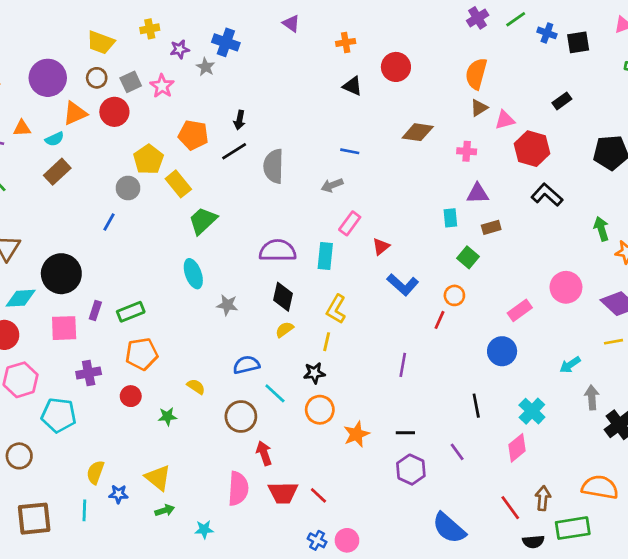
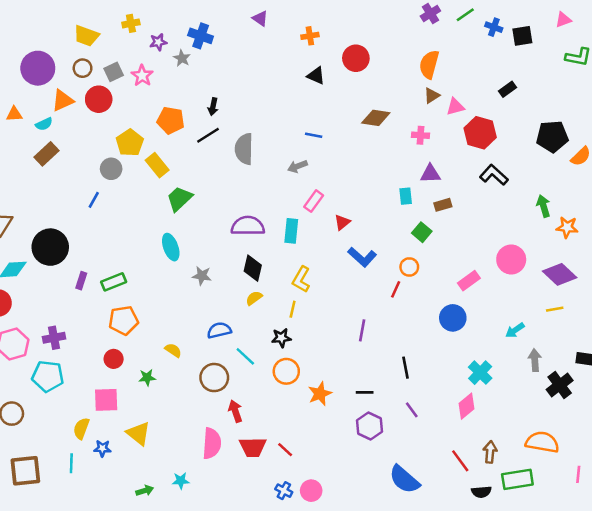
pink square: (64, 328) -> (106, 400), moved
purple cross: (89, 373) -> (54, 338), moved
black line: (476, 406) -> (406, 368), moved
green arrow: (165, 510) -> (145, 491), moved

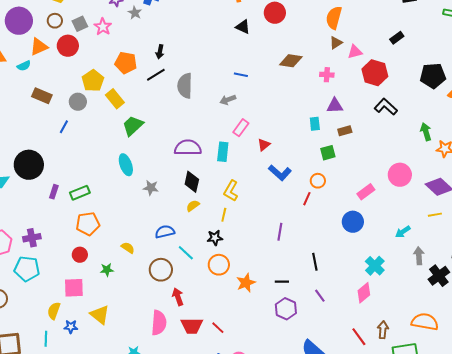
brown rectangle: (46, 154) -> (42, 96), moved, turned 66
green square: (422, 232) -> (328, 153), turned 35

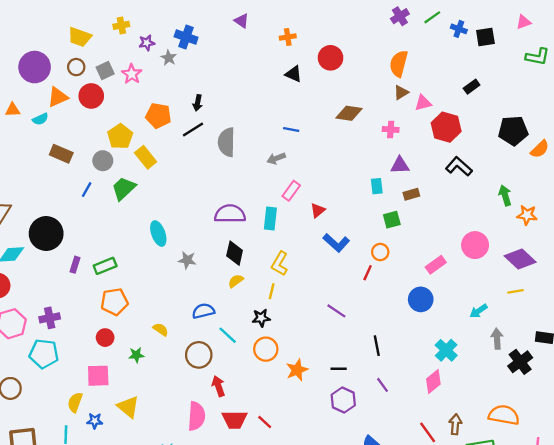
green trapezoid: (133, 126) -> (124, 188), moved
purple line: (280, 232) -> (336, 311), turned -66

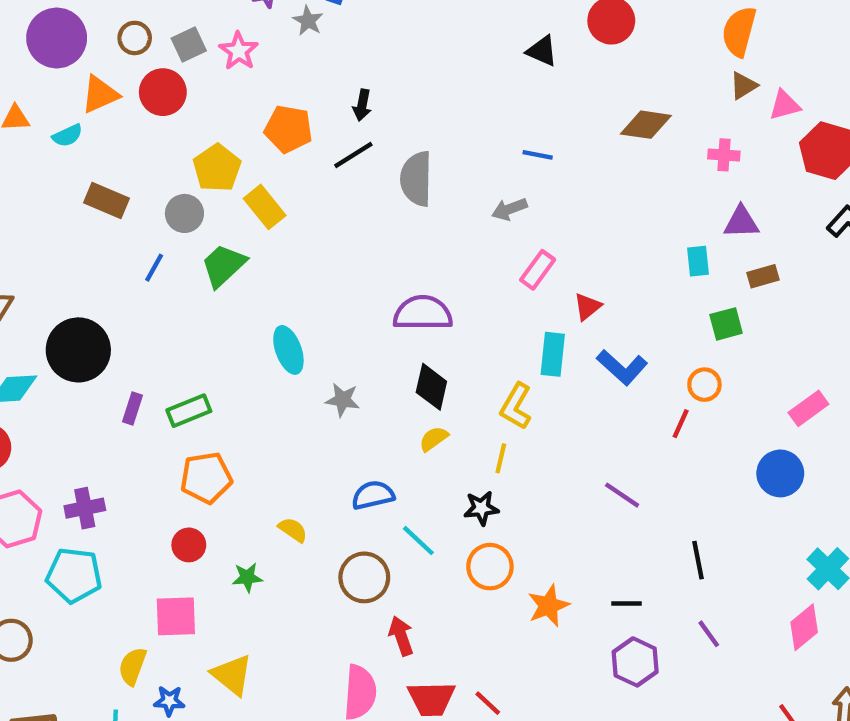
cyan rectangle: (270, 218) -> (553, 354), moved

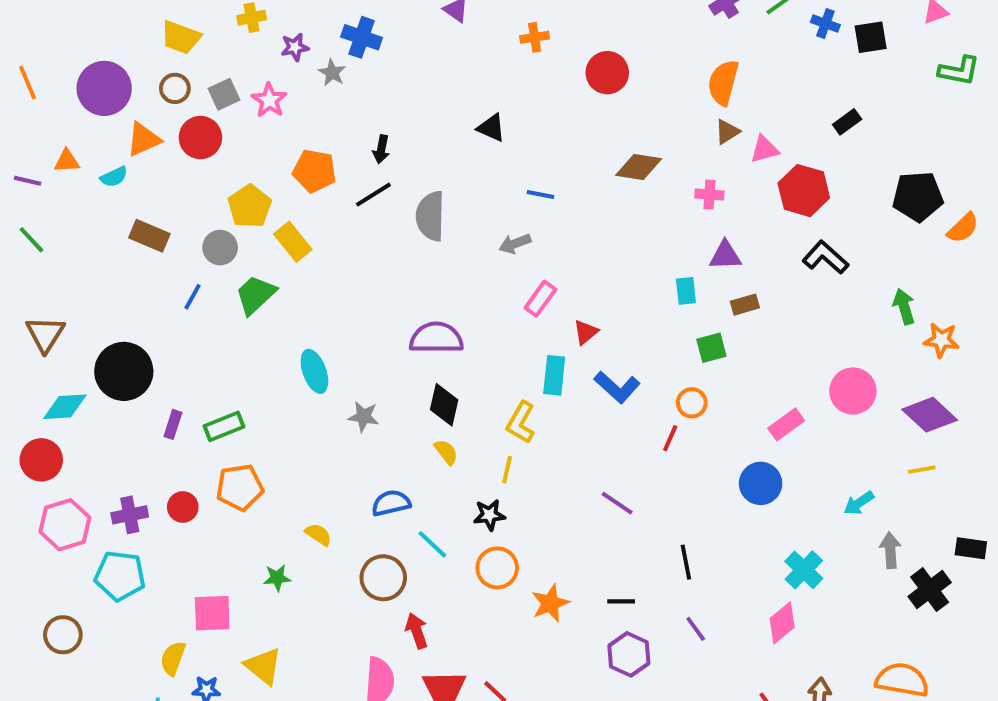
black triangle: (542, 51) -> (491, 128), moved
yellow semicircle: (434, 439) -> (446, 452), turned 88
red circle: (189, 545) -> (183, 507), moved

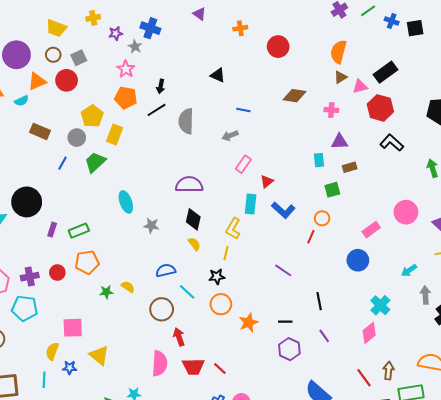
pink star: (269, 100) -> (126, 69), moved
black rectangle: (847, 122) -> (385, 72), moved, size x1.6
yellow rectangle: (293, 242) -> (115, 134), turned 60
green star: (277, 578) -> (106, 292), moved

